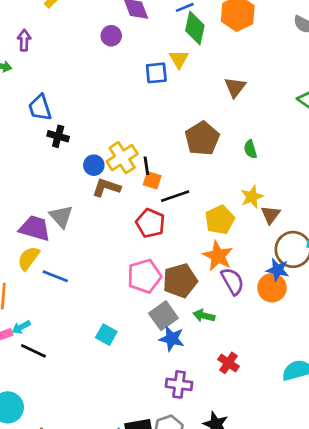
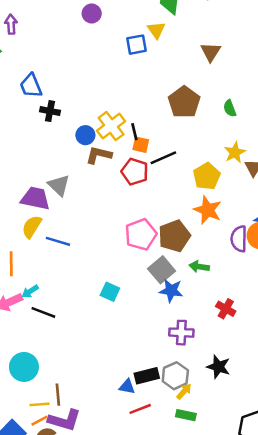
red pentagon: (150, 223) -> (135, 172), moved
purple semicircle: (233, 281) -> (239, 239), moved, turned -145

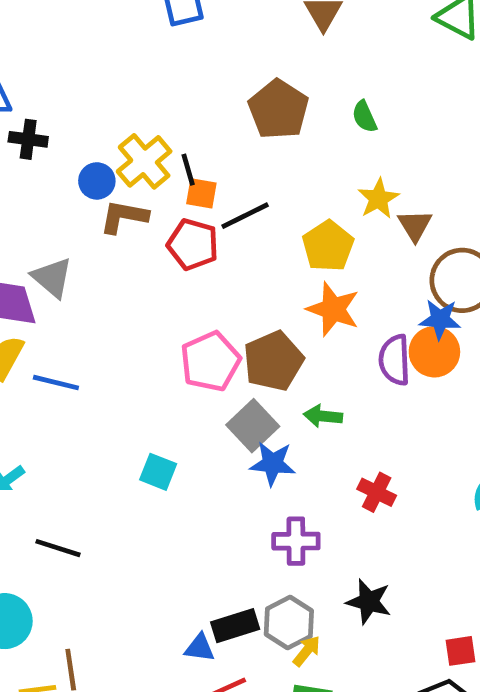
black line: (43, 312) -> (58, 548), moved

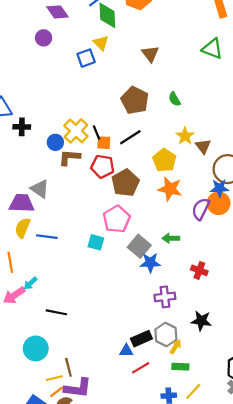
black line: (245, 216) -> (130, 137), moved
purple semicircle: (395, 360) -> (201, 209), turned 35
brown pentagon: (273, 361) -> (125, 183), moved
cyan square: (158, 472) -> (96, 242), moved

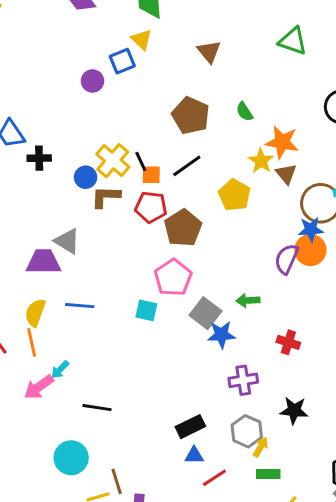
purple circle: (44, 38) -> (92, 81), moved
orange star: (170, 189) -> (282, 142), moved
yellow semicircle: (23, 228) -> (35, 313), moved
black rectangle: (141, 339) -> (190, 427), moved

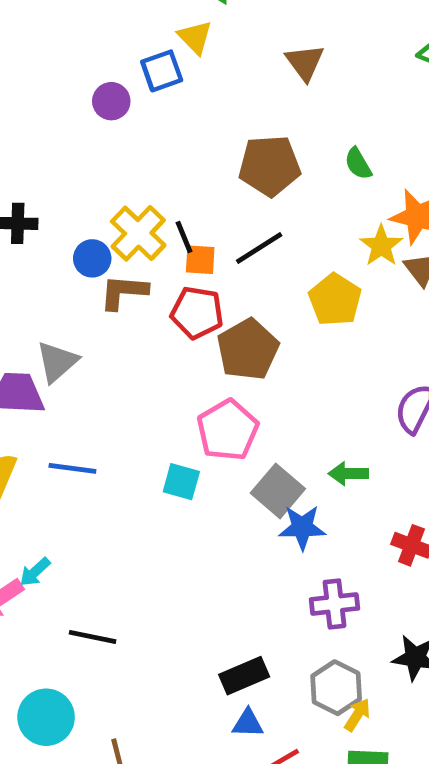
brown pentagon: (191, 116) -> (270, 166), turned -30
gray triangle: (67, 241) -> (57, 362), turned 44

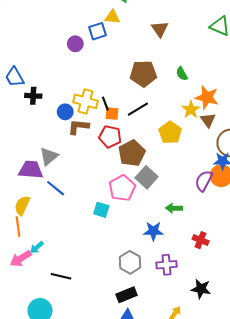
yellow triangle: (195, 37) -> (112, 17), turned -42
yellow cross: (138, 233) -> (85, 101), turned -30
blue line: (72, 468) -> (56, 188), moved, turned 30
gray square: (278, 491) -> (146, 177), moved
gray hexagon: (336, 688) -> (130, 262), moved

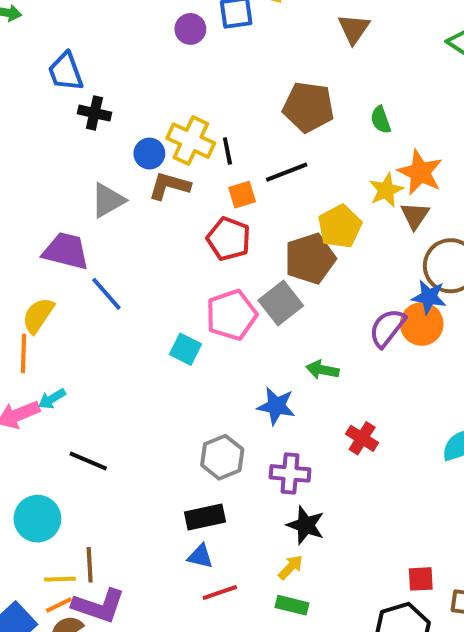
orange square: (112, 114) -> (242, 195), moved, turned -32
red pentagon: (110, 137) -> (229, 239), moved
brown pentagon: (132, 153) -> (310, 259), moved
gray triangle: (49, 156) -> (108, 200), moved
black star: (201, 289) -> (306, 525), moved

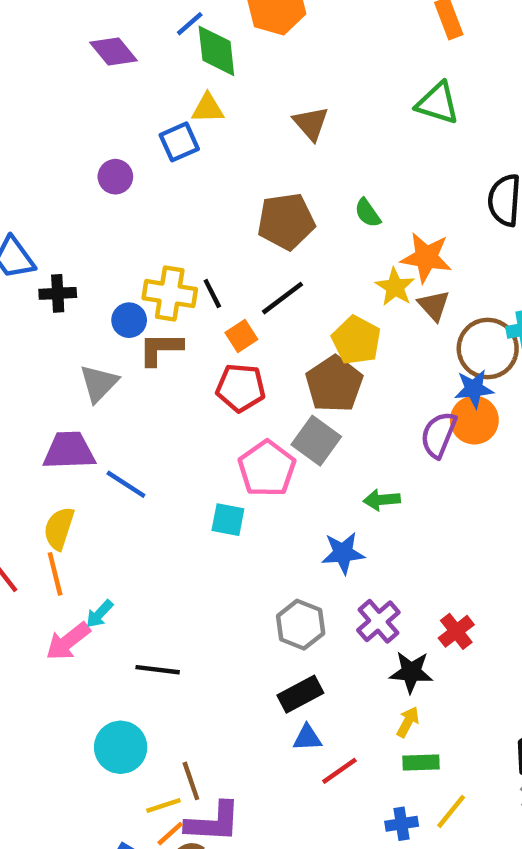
purple circle: (190, 29) -> (115, 177), moved
red cross: (362, 438) -> (456, 631), moved, turned 36
purple cross: (290, 473) -> (378, 621), turned -30

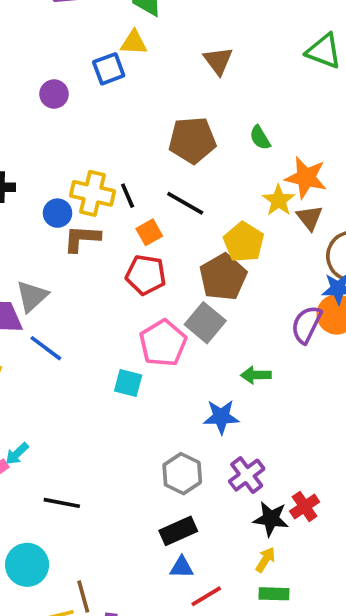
black line: (282, 298) -> (185, 203), turned 63
gray triangle: (99, 383) -> (32, 296), moved
red cross: (456, 631) -> (305, 507), moved

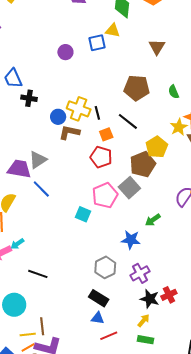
green arrow: (256, 375) -> (153, 220), turned -42
black rectangle: (178, 531) -> (99, 298), turned 48

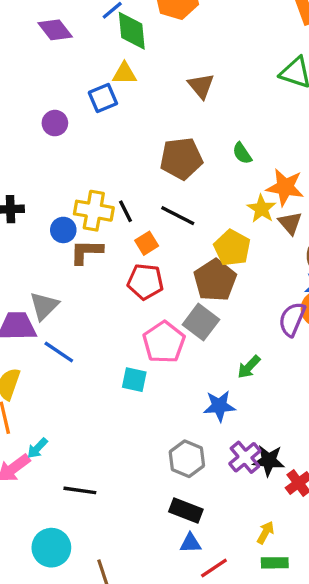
black star: (150, 299) -> (269, 461), moved

